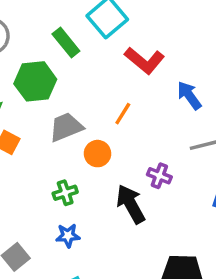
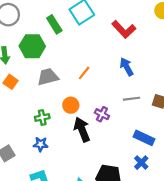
red L-shape: (144, 61) -> (124, 29), moved
orange circle: (97, 154) -> (71, 105), moved

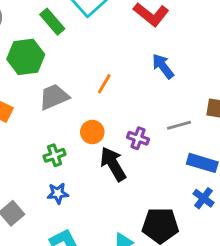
gray line: (131, 99) -> (179, 125), moved

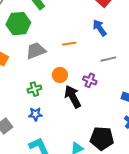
blue arrow: (163, 66) -> (100, 28), moved
orange line: (104, 84) -> (69, 44), turned 48
gray line: (179, 125) -> (108, 59), moved

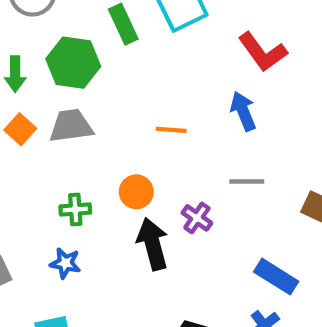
gray trapezoid: (36, 51) -> (71, 126), moved

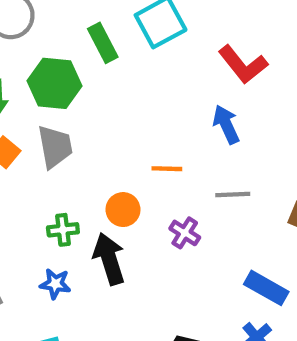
gray trapezoid: (71, 126) -> (55, 147), turned 90
orange line: (171, 130) -> (167, 169), moved
black arrow: (153, 244) -> (109, 259), moved

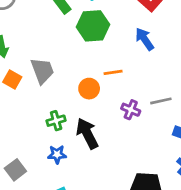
green hexagon: (55, 83) -> (93, 26), moved
gray line: (233, 194) -> (161, 101), moved
orange circle: (123, 210) -> (89, 89), moved

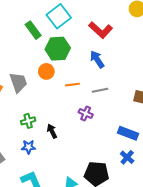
orange circle: (89, 89) -> (46, 71), moved
gray line: (161, 101) -> (100, 90), moved
black arrow: (87, 133) -> (52, 131), size x0.6

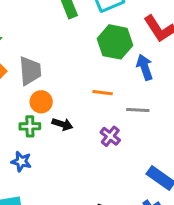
green hexagon: (58, 49) -> (115, 42), moved
orange circle: (46, 71) -> (41, 102), moved
black arrow: (52, 131) -> (62, 124), moved, turned 120

